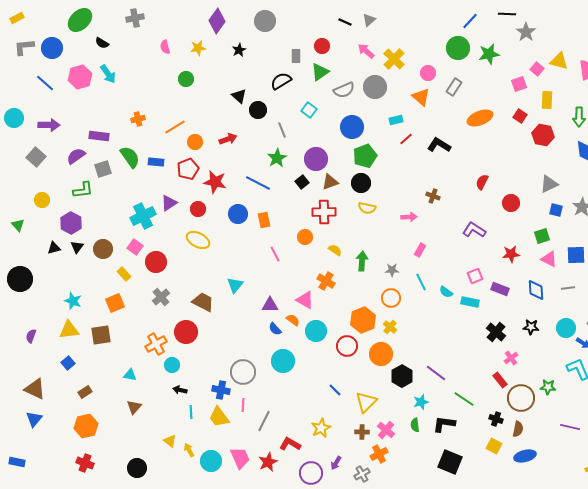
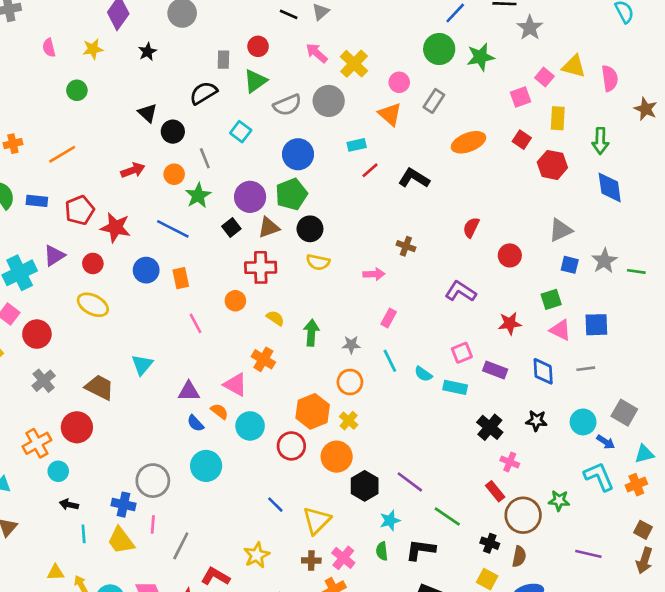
orange circle: (195, 142) -> (174, 174), moved
green pentagon: (365, 156) -> (291, 194), moved
pink cross: (511, 358) -> (510, 462), turned -32
yellow triangle: (170, 441) -> (56, 572), turned -40

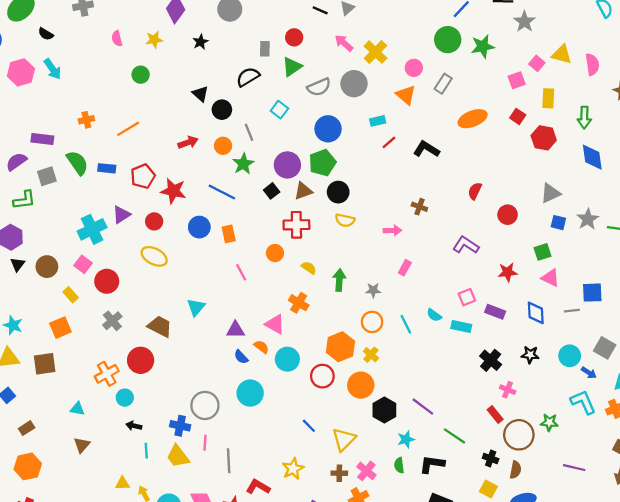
blue square: (596, 325) -> (592, 293), moved
cyan line: (390, 361) -> (406, 324), moved
gray line: (181, 546) -> (229, 461), turned -30

